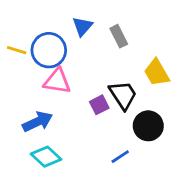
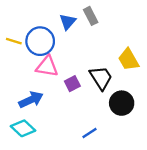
gray rectangle: (119, 36) -> (91, 16), moved
purple square: (99, 105) -> (72, 84), moved
cyan diamond: (46, 157) -> (23, 128), moved
blue line: (120, 157) -> (89, 133), moved

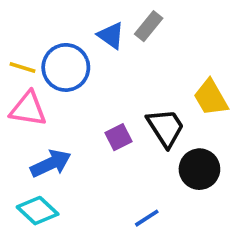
gray rectangle: (91, 16) -> (149, 26), turned 66
blue triangle: (68, 22) -> (111, 35), turned -36
pink triangle: (47, 66) -> (28, 109), moved

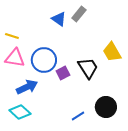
blue circle: (66, 67) -> (44, 60), moved
black circle: (199, 169) -> (106, 107), moved

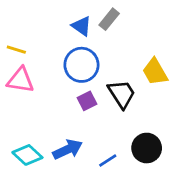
blue circle: (44, 60) -> (81, 65), moved
blue arrow: (27, 87) -> (68, 149), moved

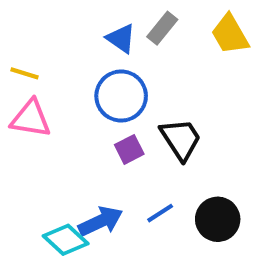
yellow trapezoid: (155, 72) -> (230, 34), moved
cyan diamond: (27, 155) -> (66, 240), moved
blue line: (108, 160) -> (160, 213), moved

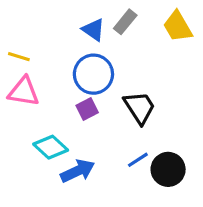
purple square: (129, 149) -> (87, 109), moved
blue line: (160, 213) -> (138, 160), moved
cyan diamond: (66, 240) -> (51, 147), moved

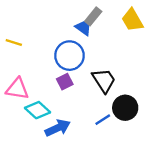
blue triangle: (93, 30) -> (84, 27), moved
pink triangle: (24, 92) -> (17, 89), moved
black circle: (168, 169) -> (125, 108), moved

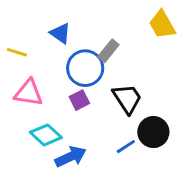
gray rectangle: (93, 16) -> (108, 51), moved
blue triangle: (84, 27) -> (60, 33), moved
pink triangle: (17, 89) -> (29, 93), moved

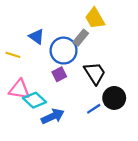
yellow trapezoid: (162, 25) -> (95, 18), moved
blue triangle: (60, 33) -> (37, 37), moved
yellow line: (17, 52) -> (13, 55), moved
pink triangle: (29, 93) -> (19, 89), moved

